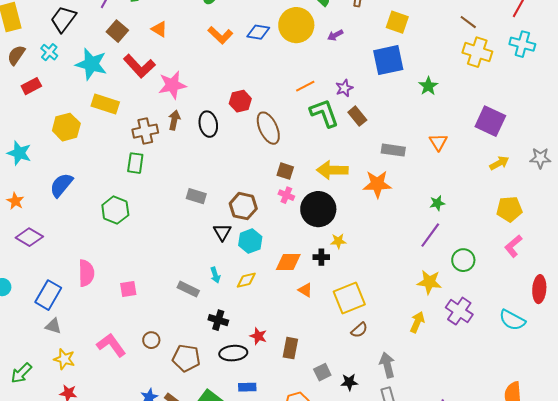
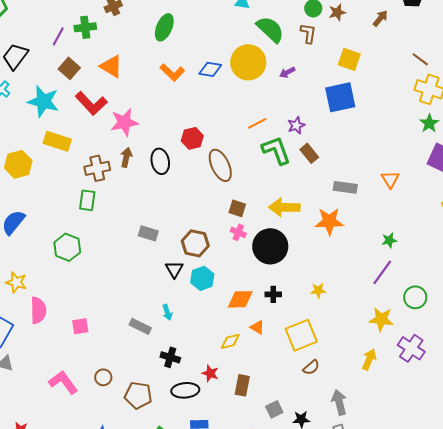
orange triangle: (159, 29) -> (111, 66), size x1.4
green star: (428, 86) -> (429, 123), moved
yellow star: (338, 241) -> (318, 290), moved
yellow diamond: (246, 280) -> (230, 341), moved
yellow star: (64, 359) -> (16, 282), moved

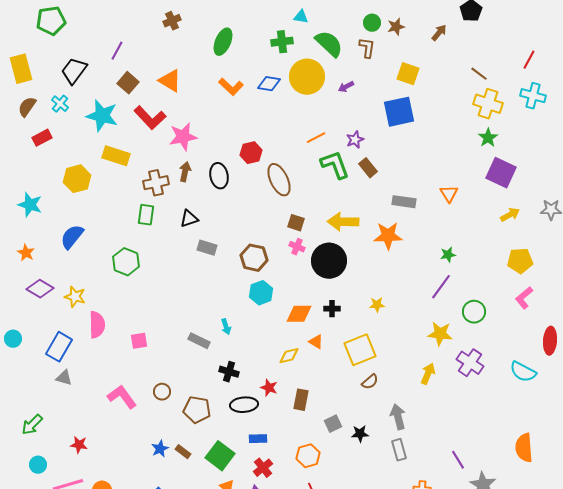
green cross: (85, 27) -> (282, 42), moved
black triangle: (174, 269) -> (189, 219), moved, turned 42

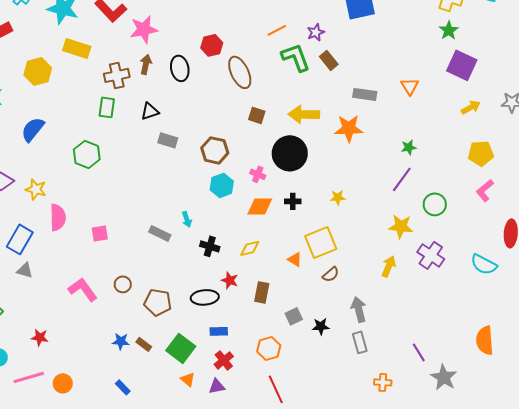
pink cross: (297, 247) -> (258, 174), moved
orange triangle: (316, 342) -> (295, 259), moved
black cross: (229, 372) -> (210, 246), moved
blue star: (160, 449) -> (121, 341), turned 30

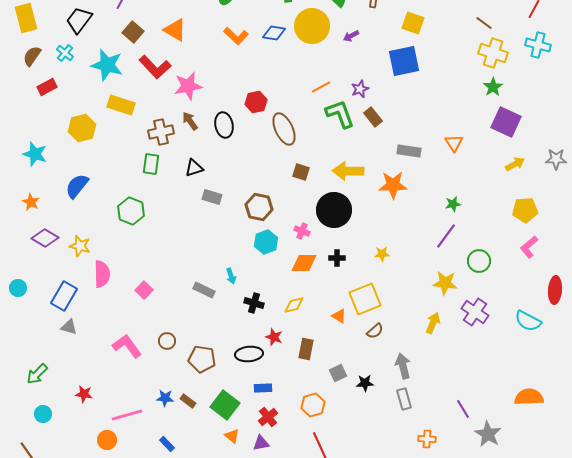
brown arrow: (146, 64) -> (190, 121), turned -48
pink square: (100, 233) -> (144, 290), turned -36
orange semicircle: (485, 340) -> (529, 397), turned 92
pink line: (29, 377) -> (127, 415), moved

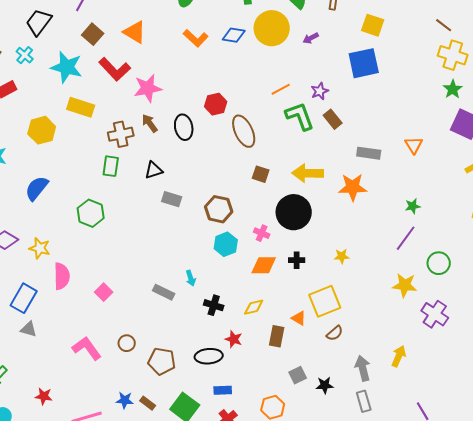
yellow arrow: (433, 323) -> (399, 356), moved
brown rectangle: (306, 349) -> (277, 336), moved

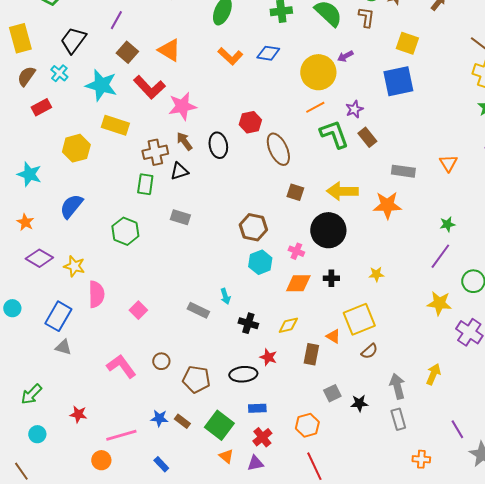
yellow circle: (272, 28) -> (318, 72), moved
black triangle: (154, 170) -> (179, 171), moved
gray rectangle: (172, 199) -> (180, 217), moved

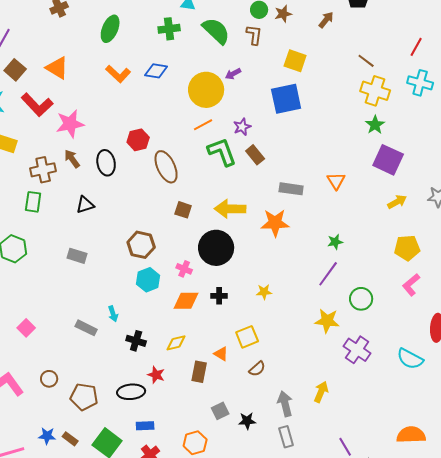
black triangle: (179, 171) -> (85, 205), moved
gray rectangle: (180, 217) -> (77, 256), moved
yellow square: (359, 319) -> (247, 337), size x0.7

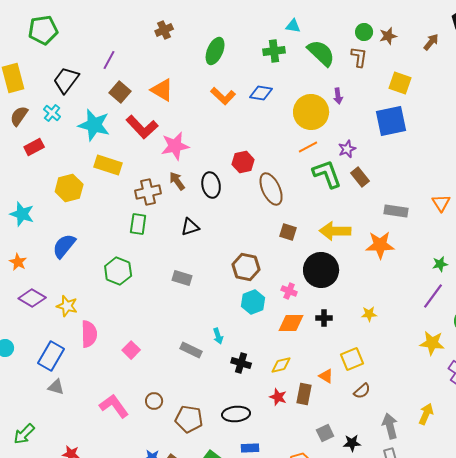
purple arrow: (233, 74) -> (338, 96), turned -70
red star: (156, 375) -> (278, 397), moved

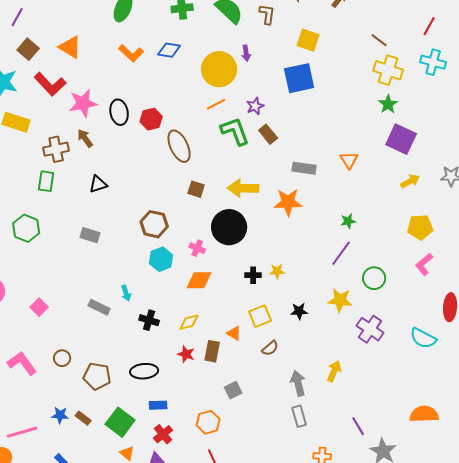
black ellipse: (211, 185) -> (119, 112), moved
black cross: (324, 318) -> (253, 275), moved
black star: (352, 443) -> (299, 311), moved

